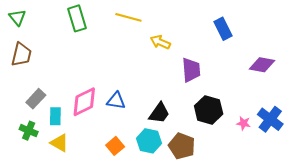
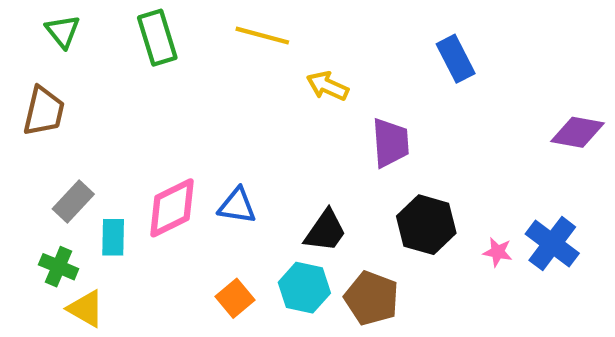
green triangle: (17, 17) -> (63, 31), moved
purple diamond: (262, 65) -> (577, 132), moved
yellow triangle: (60, 143) -> (86, 309), moved

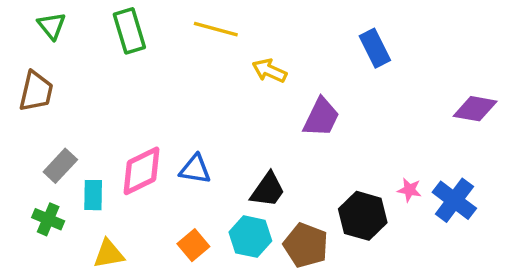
purple trapezoid: (390, 143) -> (321, 117), turned 30
black hexagon: (426, 225) -> (363, 216), moved
pink star: (498, 252) -> (409, 190), moved
yellow triangle: (86, 309) -> (109, 254), moved, turned -40

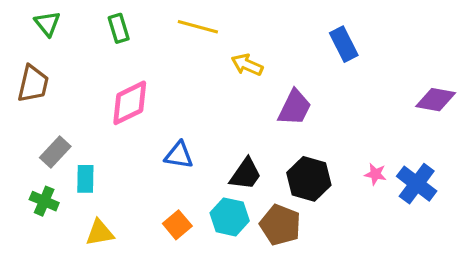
green rectangle: (129, 31) -> (119, 28), size x0.7
pink diamond: (142, 171) -> (130, 103), moved
black hexagon: (363, 216) -> (309, 179), moved

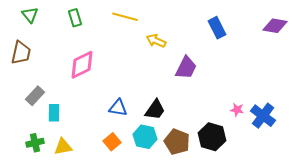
purple diamond: (436, 100) -> (275, 26), moved
blue triangle: (179, 155) -> (118, 108), moved
black hexagon: (309, 179) -> (212, 137), moved
green cross: (44, 201) -> (35, 143), moved, turned -36

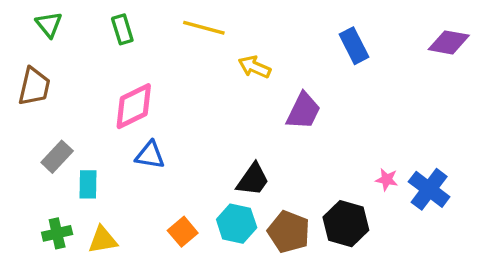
blue triangle: (118, 108) -> (150, 155), moved

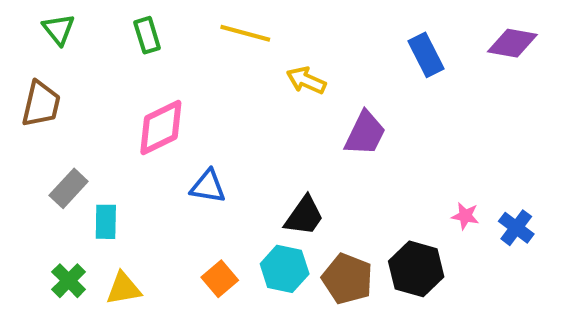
purple diamond: (449, 42) -> (512, 43), moved
blue triangle: (150, 155) -> (208, 186), moved
blue cross: (429, 189) -> (516, 228), size x0.7
green cross: (57, 233) -> (69, 281), turned -32

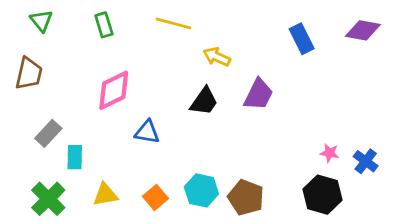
black trapezoid: (304, 216) -> (204, 101), moved
black hexagon: (416, 269) -> (322, 195), moved
green cross: (69, 281) -> (48, 199), size x1.4
yellow triangle: (124, 289) -> (105, 195), moved

